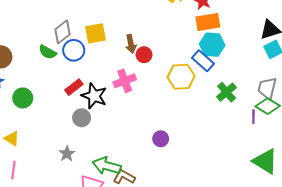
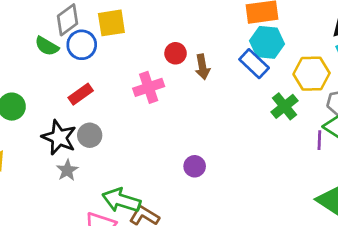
brown arrow: (131, 44) -> (202, 67), moved
yellow hexagon: (181, 77) -> (312, 74), moved
black star: (94, 96) -> (59, 137), moved
gray star: (67, 154) -> (67, 170), moved

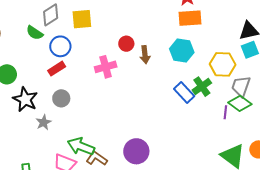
cyan hexagon: (267, 42) -> (182, 51), moved
blue circle: (82, 45) -> (60, 46), moved
blue rectangle: (254, 64) -> (184, 93), moved
black star: (59, 137) -> (25, 99), moved
purple circle: (195, 166) -> (136, 151), moved, size x1.6

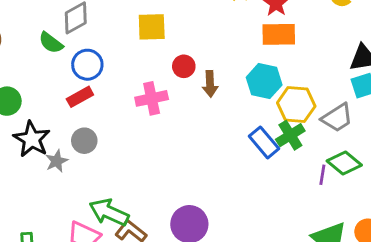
yellow square: (82, 19) -> (152, 27), moved
yellow hexagon: (223, 64) -> (296, 105), moved
gray trapezoid: (241, 86) -> (337, 118), moved, turned -145
gray star: (44, 122) -> (57, 161), moved

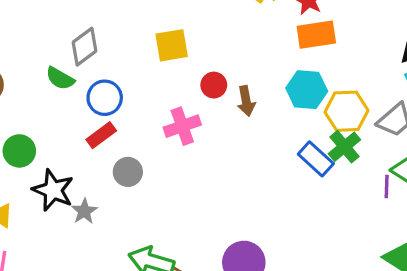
gray circle: (84, 141) -> (128, 172), moved

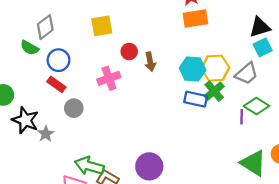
cyan hexagon: (307, 90) -> (193, 69), moved
red rectangle: (101, 135) -> (56, 84), turned 72
blue rectangle: (316, 159) -> (196, 99), turned -30

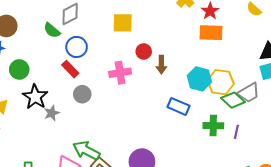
green cross: (214, 91) -> (213, 126), moved, turned 30
blue rectangle: (196, 99) -> (179, 106), moved
green diamond: (256, 106) -> (233, 100), moved

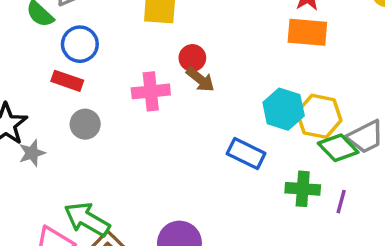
brown arrow: (161, 65) -> (200, 79), moved, turned -54
red rectangle: (70, 69) -> (67, 81), turned -30

